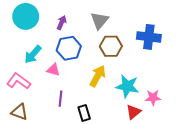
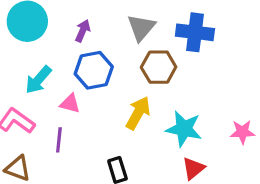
blue cross: (149, 37) -> (195, 32), moved
pink star: (153, 98) -> (242, 132), moved
purple line: (61, 99) -> (59, 140), moved

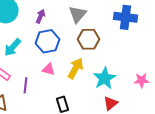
blue cross: (195, 32) -> (126, 17), moved
pink triangle: (70, 103) -> (48, 69), moved
cyan star: (184, 129) -> (104, 78), turned 30

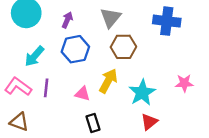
pink triangle: (48, 69) -> (82, 94), moved
pink star: (142, 80) -> (184, 83), moved
purple line: (26, 85) -> (46, 88), moved

